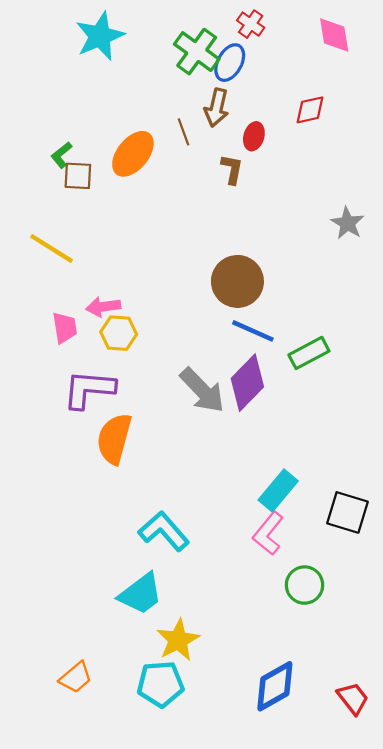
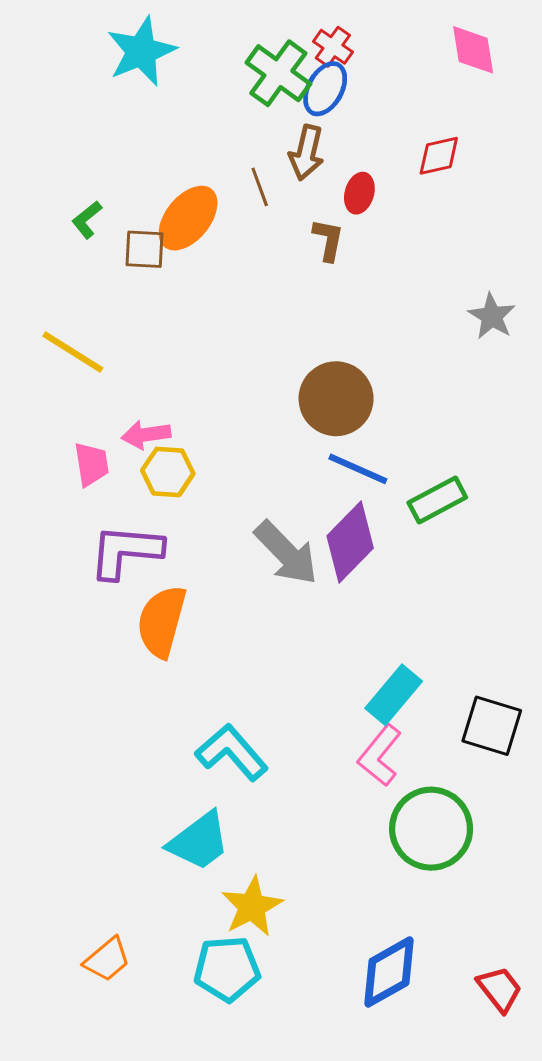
red cross: (251, 24) -> (333, 47), moved
brown square: (78, 176) -> (144, 249), moved
green circle: (305, 585) -> (431, 829), size x1.5

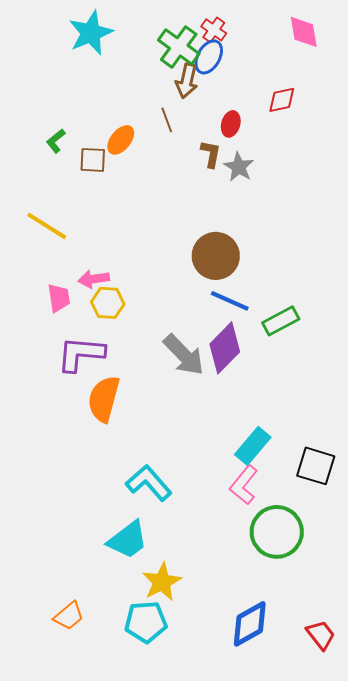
brown arrow: (306, 153) -> (187, 81), moved
orange ellipse: (188, 218) -> (121, 140), size x0.7
gray star: (492, 316) -> (239, 167), moved

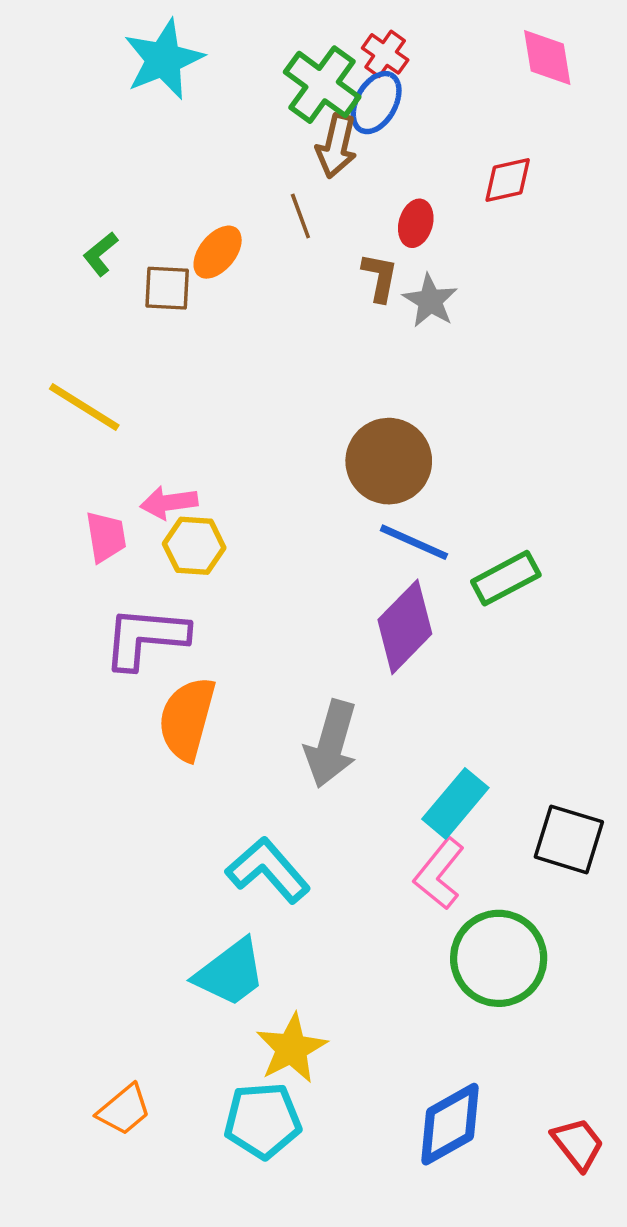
gray arrow: (184, 355) -> (331, 744), moved, turned 60

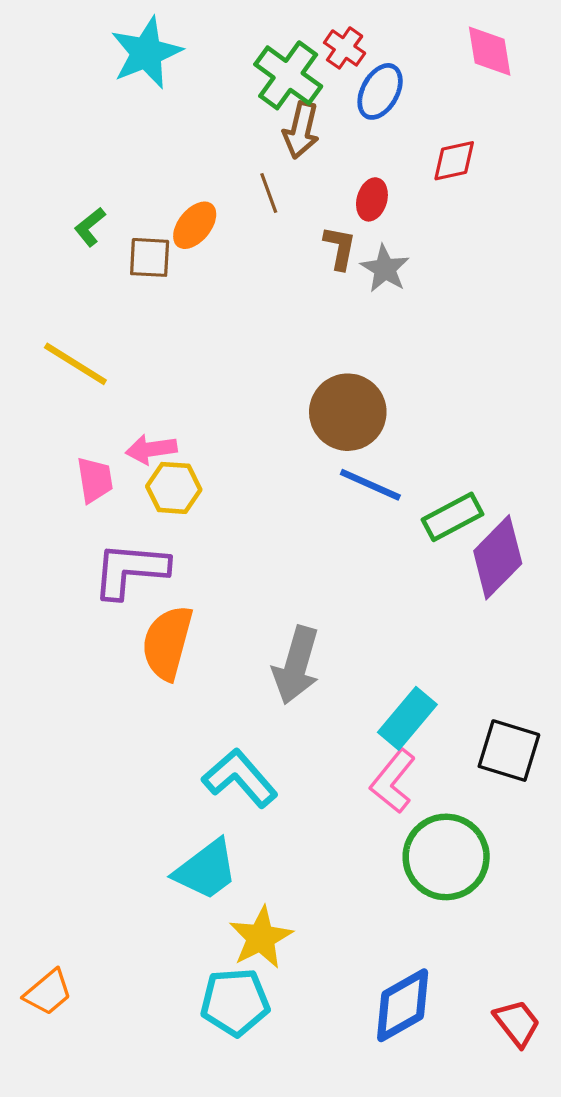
blue ellipse: (376, 103) -> (380, 91), moved
purple diamond: (405, 627) -> (498, 557), moved
orange trapezoid: (124, 1110) -> (48, 992), moved

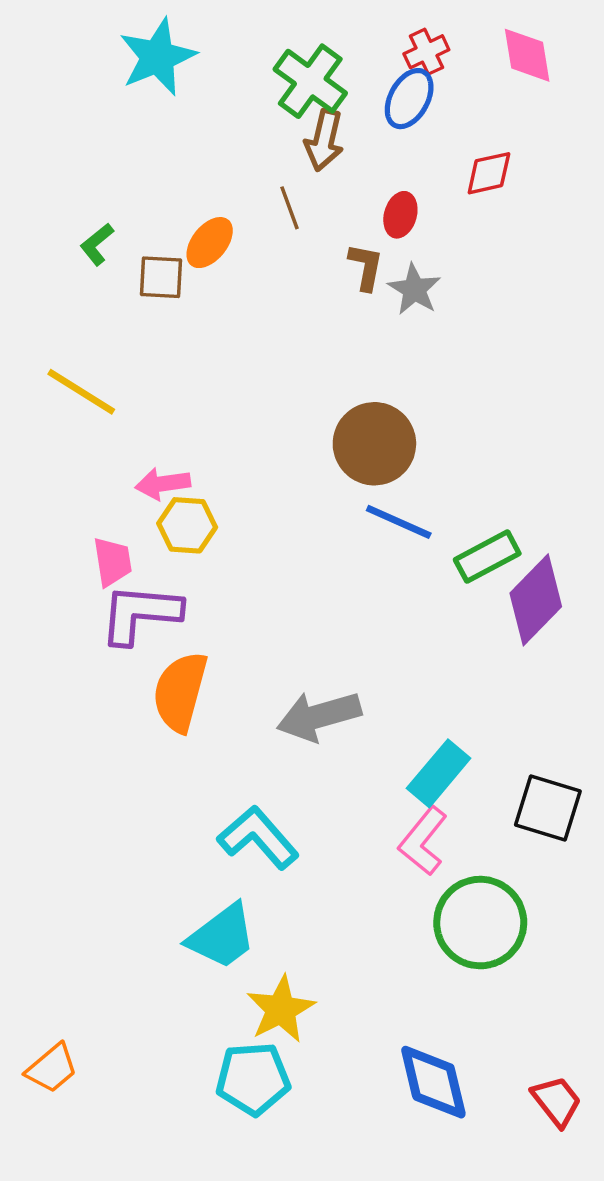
red cross: (345, 48) -> (426, 52), moved, turned 30
pink trapezoid: (95, 480) -> (112, 562), moved
gray arrow: (296, 665) -> (319, 716), turned 58
blue diamond: (403, 1005) -> (433, 1082), turned -74

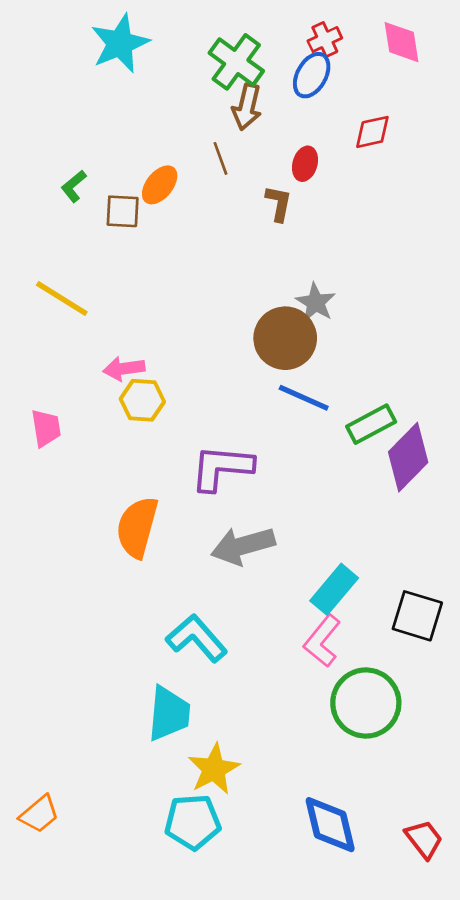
gray star: (414, 289) -> (316, 303), moved
pink trapezoid: (112, 562) -> (46, 428), moved
purple L-shape: (140, 614) -> (222, 468), moved
cyan trapezoid: (222, 936) -> (169, 714), turned -48

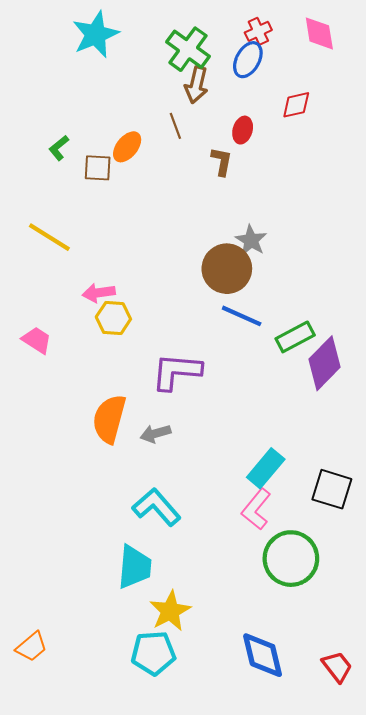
pink trapezoid: (46, 428) -> (37, 340), turned -48
gray arrow: (243, 546) -> (155, 434), moved, size x0.6

